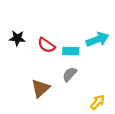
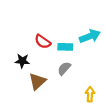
black star: (17, 38) -> (22, 61), moved
yellow arrow: (98, 102) -> (90, 94), turned -40

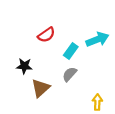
red semicircle: (43, 42) -> (46, 35), moved, turned -70
cyan rectangle: (65, 47) -> (71, 51), turned -56

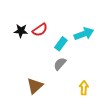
black star: (24, 66) -> (21, 31), moved
brown triangle: (41, 88) -> (35, 86), moved

